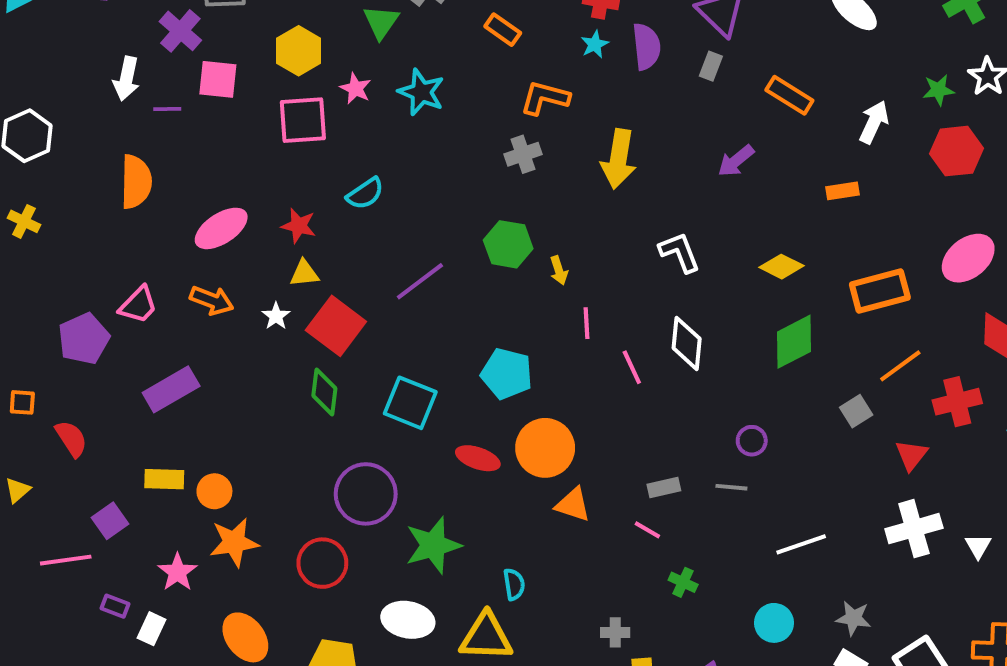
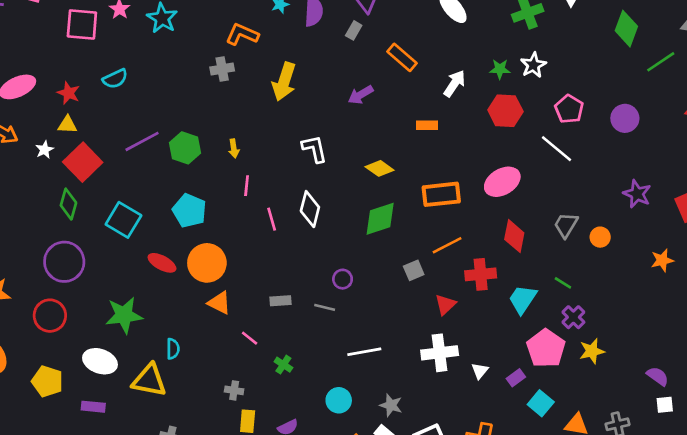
green hexagon: (508, 244) -> (185, 148), moved
purple circle: (366, 494) -> (64, 262), moved
pink line: (647, 530) -> (250, 338), moved

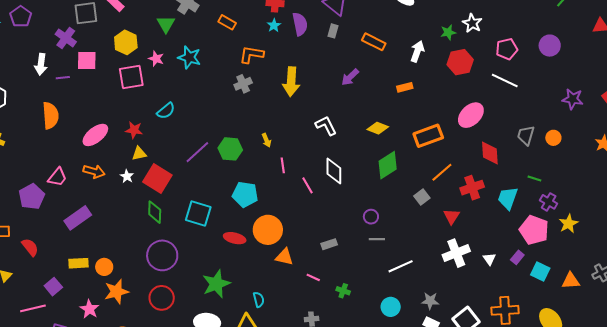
pink pentagon: (569, 109) -> (507, 49), turned -30
gray line: (325, 307) -> (377, 239), moved

